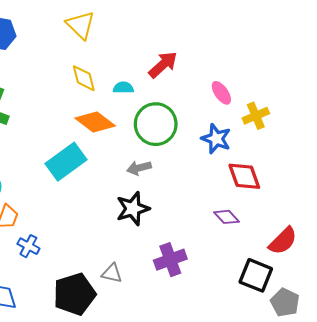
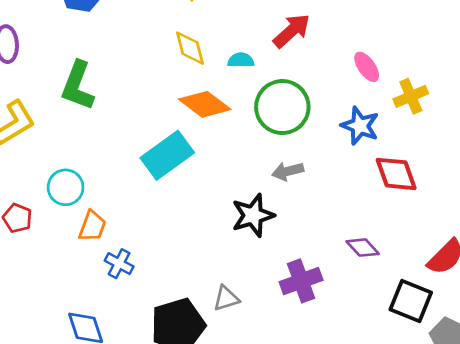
gray arrow: (139, 168) -> (288, 171), moved
purple diamond: (227, 217) -> (363, 248), moved
gray triangle: (112, 273) -> (226, 298), turned -30

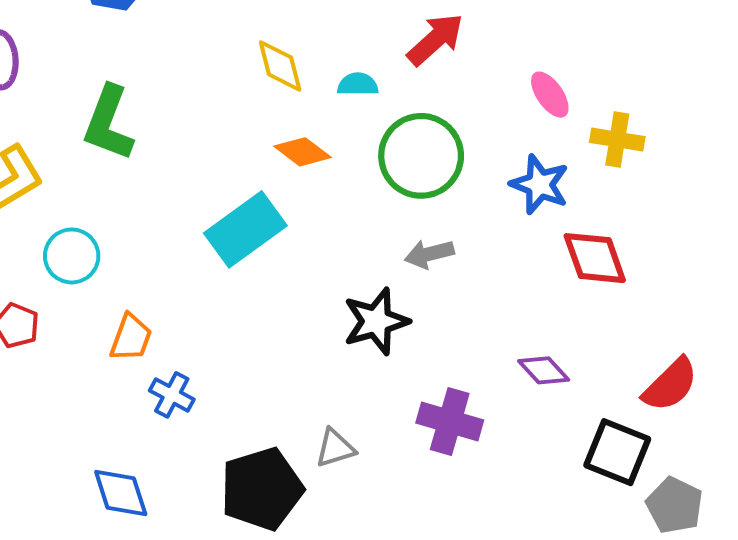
yellow cross: (411, 96) -> (617, 140), turned 32
orange diamond: (205, 104) -> (303, 152), size x0.7
cyan circle: (66, 187) -> (72, 256), moved
purple cross: (301, 281) -> (450, 421), turned 36

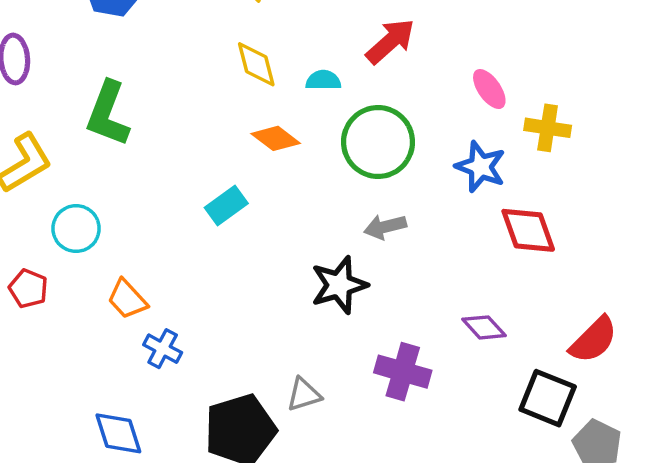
cyan rectangle: (245, 229) -> (226, 206), size x0.6
orange trapezoid: (131, 338) -> (127, 299), turned 117

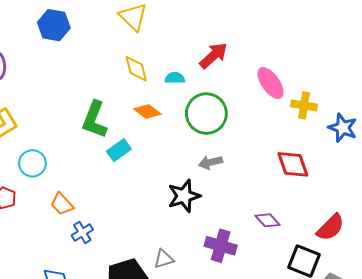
pink ellipse: (489, 89) -> (270, 83), size x1.4
green L-shape: (108, 114) -> (94, 120), moved
blue star: (480, 167) -> (343, 128), moved
blue cross: (163, 349) -> (82, 233), turned 30

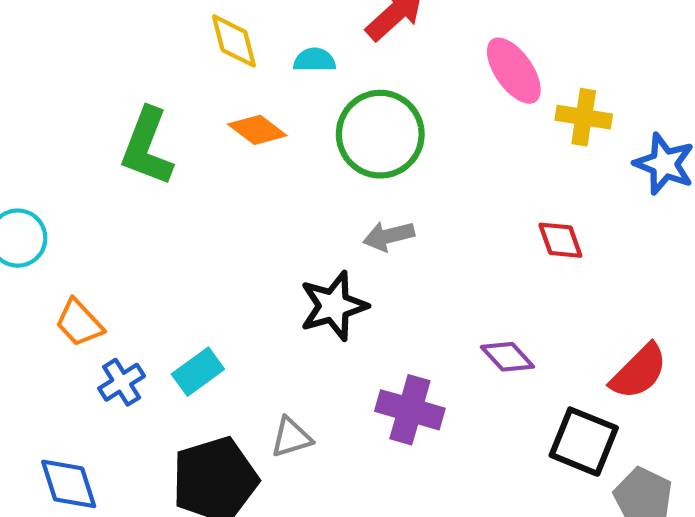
cyan rectangle: (119, 150) -> (198, 372), moved
red diamond: (293, 164) -> (560, 240), size x0.7

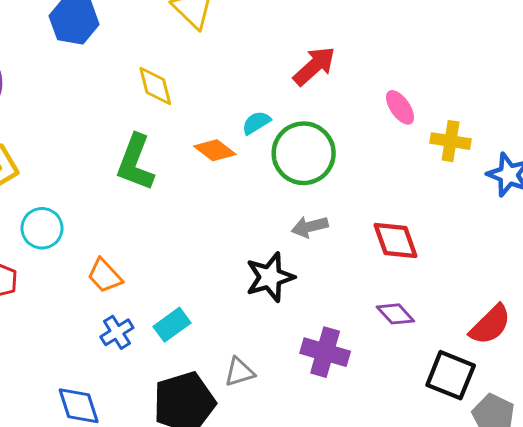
yellow diamond: (234, 41) -> (155, 86), moved
cyan semicircle: (315, 60) -> (256, 123), moved, turned -32
pink ellipse: (514, 71) -> (400, 107), size x0.7
red diamond: (560, 240) -> (395, 240), moved, size x1.4
orange trapezoid: (79, 323) -> (105, 276), moved

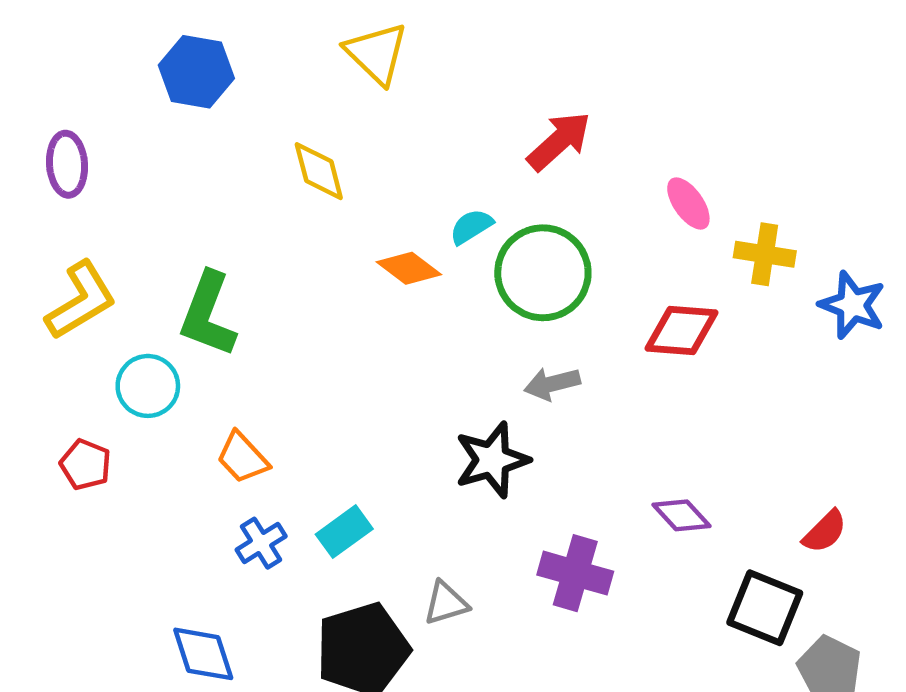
green L-shape: (135, 162) -> (208, 314), moved
red diamond: (395, 240) -> (682, 331), moved, turned -66
red semicircle: (490, 325) -> (825, 532), size x0.7

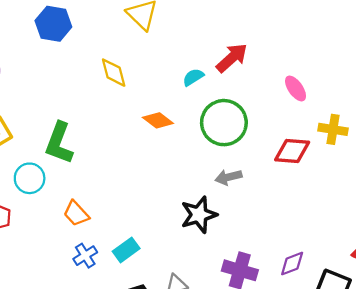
cyan semicircle: (471, 227) -> (193, 77), moved
yellow cross: (765, 254) -> (333, 129), moved
purple diamond: (682, 515) -> (292, 264), moved, turned -68

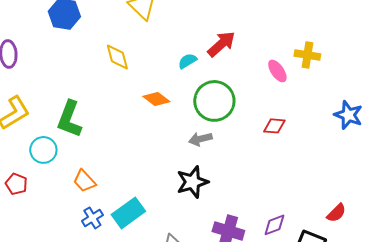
yellow cross: (333, 129) -> (307, 55), moved
red diamond: (292, 151) -> (274, 126), size x0.7
gray arrow: (228, 177) -> (200, 139), moved
cyan rectangle: (126, 250) -> (128, 213), size x1.4

